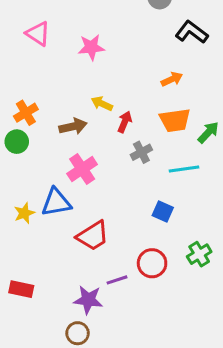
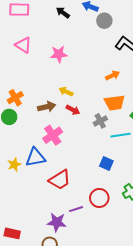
red arrow: (125, 122) -> (73, 110), moved, turned 96
gray cross: (141, 152) -> (100, 121), moved
red rectangle: (21, 289) -> (12, 233), moved

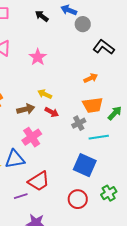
pink star: (59, 54) -> (38, 57), turned -30
blue square: (106, 164) -> (85, 165), size x1.6
purple line: (76, 209) -> (21, 196), moved

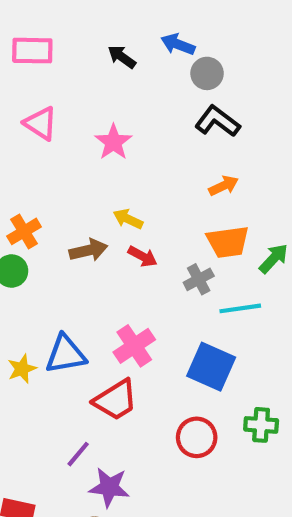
black L-shape: (104, 47) -> (217, 121), moved
pink cross: (32, 137) -> (134, 346), moved
green cross: (109, 193) -> (261, 425), turned 35
purple line: (21, 196) -> (78, 454), moved, turned -32

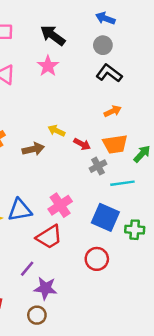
blue arrow: (178, 44) -> (105, 18), moved
black arrow: (122, 57) -> (53, 35), size x1.5
pink star: (113, 142) -> (48, 66), moved
red arrow: (143, 256) -> (82, 144), moved
green cross: (261, 425) -> (135, 230), moved

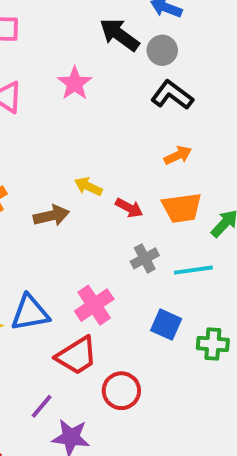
black arrow: (53, 35) -> (119, 35), moved
gray cross: (98, 166) -> (145, 258), moved
blue square: (105, 217) -> (166, 325), size x0.7
red circle: (97, 259) -> (121, 391), moved

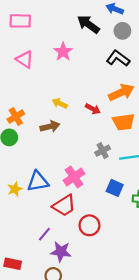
gray circle: (162, 50) -> (122, 31), moved
orange arrow: (178, 155) -> (121, 92), size x1.6
yellow arrow: (88, 186) -> (60, 103), moved
red arrow: (129, 208) -> (93, 109), moved

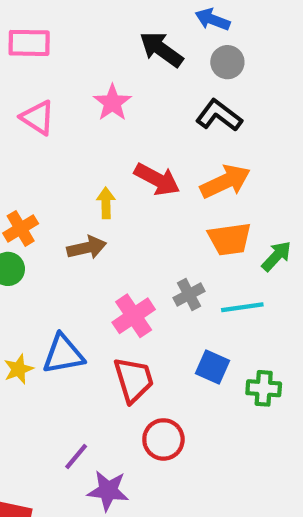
yellow arrow: (60, 103) -> (106, 203), turned 64
red arrow: (93, 109) -> (157, 179), moved, size x1.5
pink cross: (74, 177) -> (134, 316), moved
red trapezoid: (64, 206) -> (134, 380), moved, turned -75

